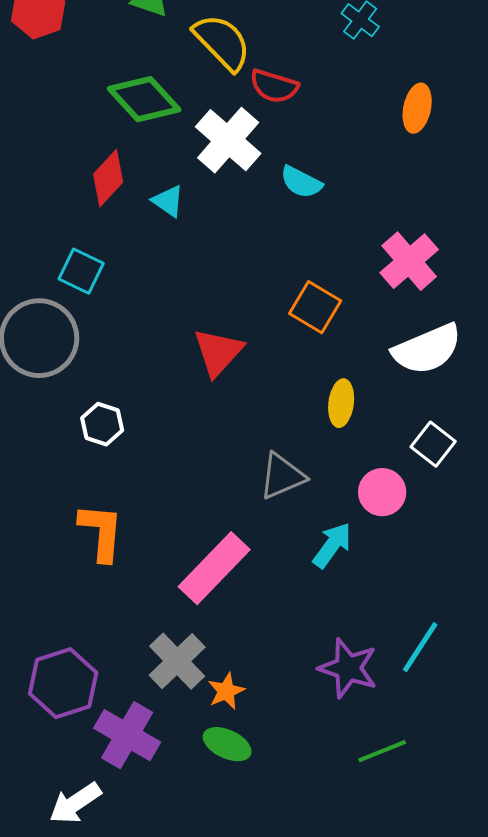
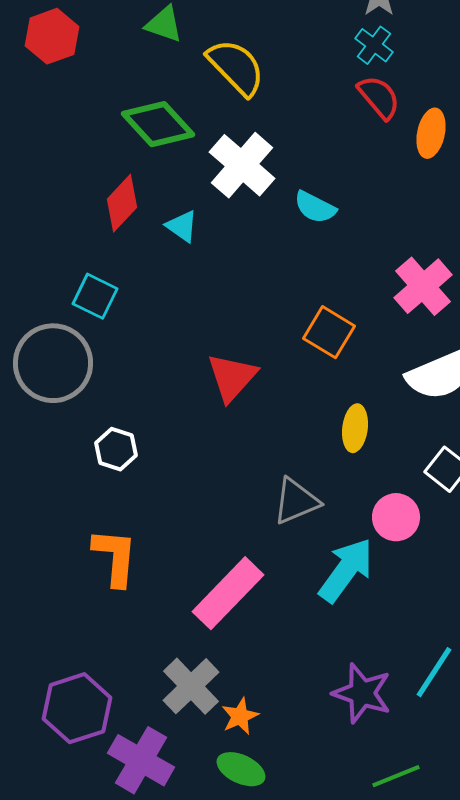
red semicircle: (274, 86) -> (379, 97), moved, turned -147
cyan arrow: (332, 545) -> (346, 570), size x1.4

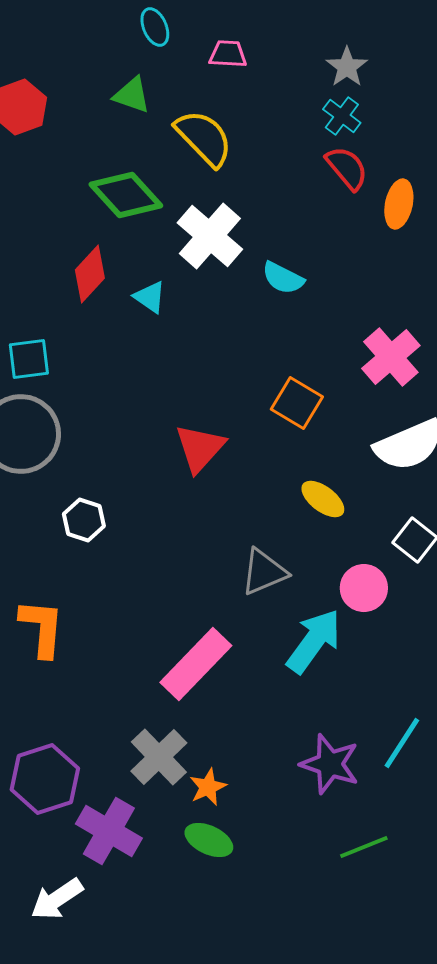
cyan square: (95, 296) -> (29, 359), moved, turned -33
yellow ellipse: (355, 428) -> (323, 499), turned -60
orange L-shape: (115, 557) -> (42, 628), moved

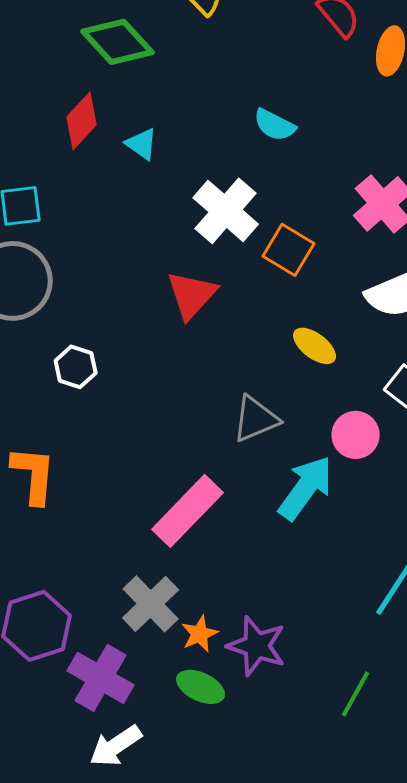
white cross: (210, 236) -> (226, 211), moved
purple star: (330, 764) -> (257, 646), moved
green line: (364, 847) -> (356, 694), turned -39
white arrow: (57, 899) -> (116, 746), moved

